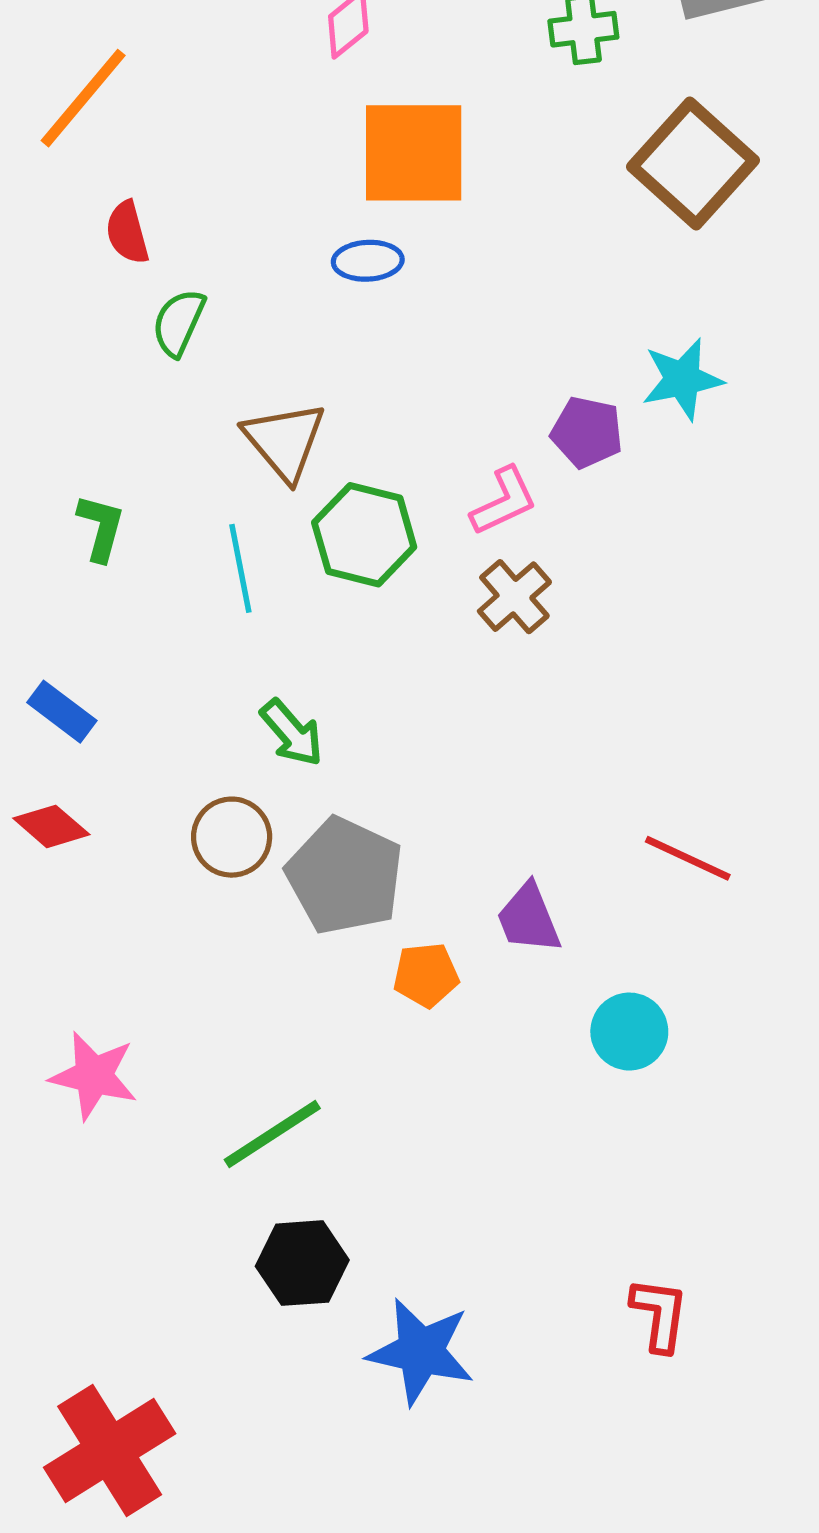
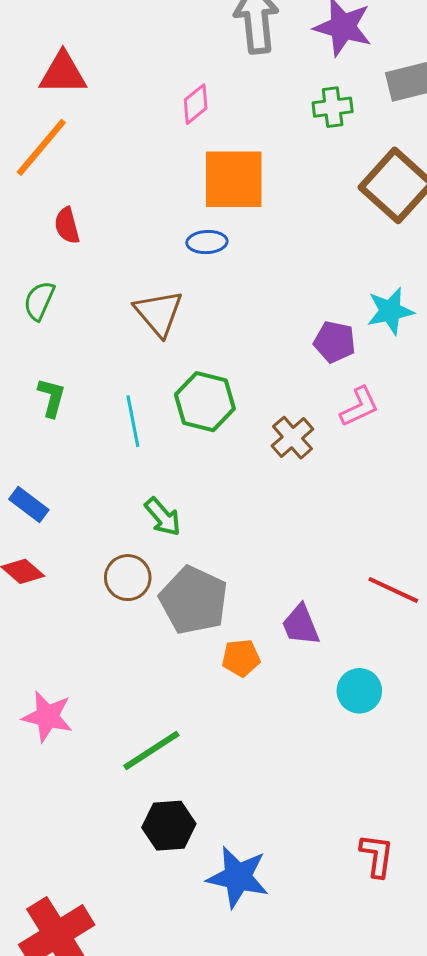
green semicircle: (179, 323) -> (39, 301), moved
brown triangle: (285, 441) -> (159, 313), moved
pink L-shape: (504, 501) -> (359, 407), moved

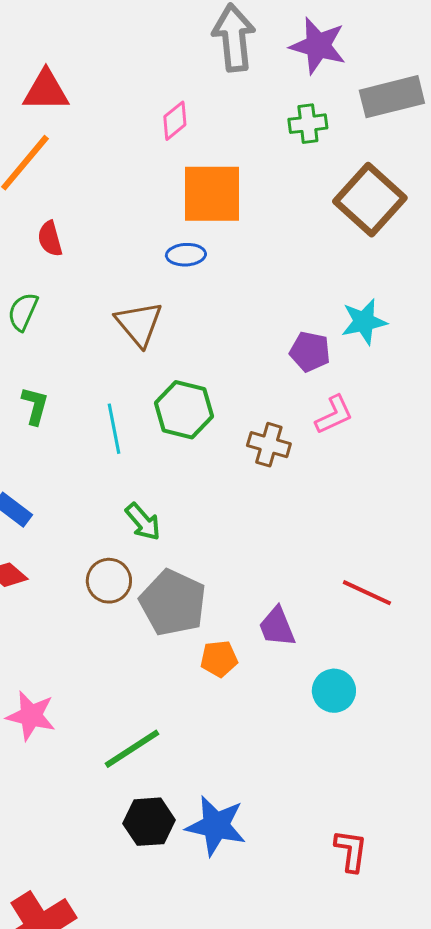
brown cross: (292, 438) -> (269, 445), turned -33
blue star: (238, 877) -> (216, 826), moved

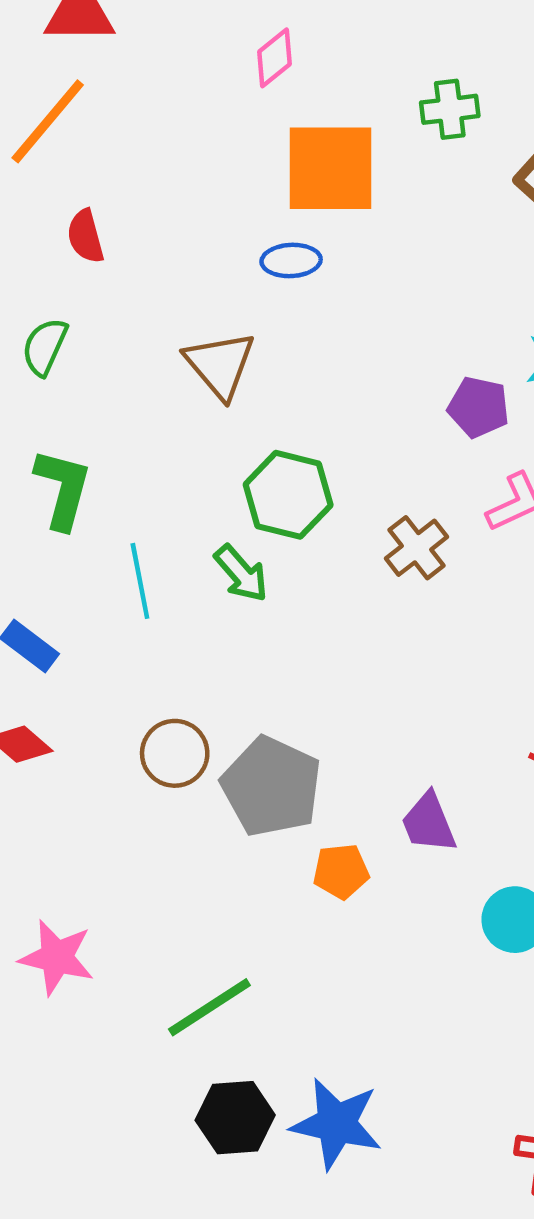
green cross: (308, 124) -> (450, 109), moved
green L-shape: (35, 406) -> (63, 489), size x1.4
cyan line: (114, 429) -> (140, 581), moved
brown cross: (269, 445) -> (417, 548), turned 36
green arrow: (143, 522) -> (241, 573), moved

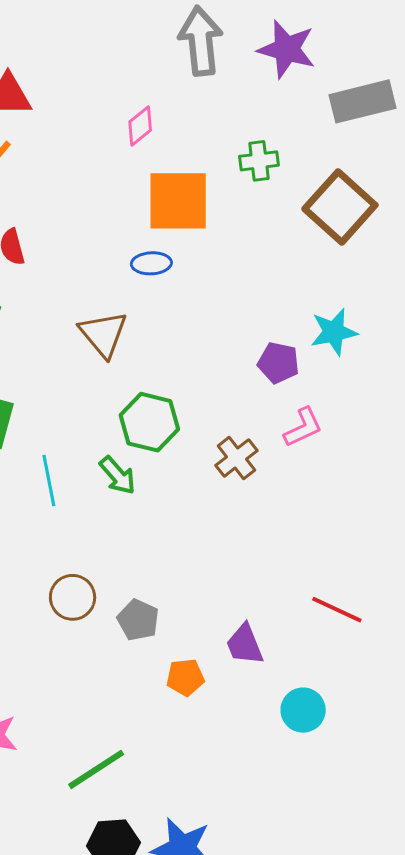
gray pentagon: (271, 787) -> (138, 620), size x0.6

